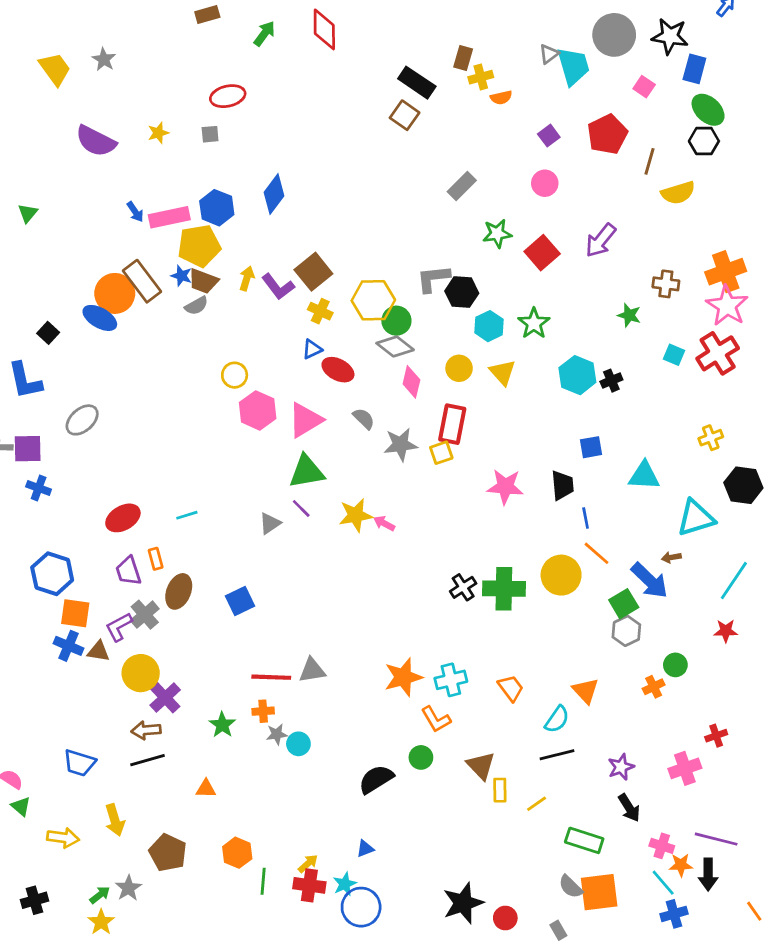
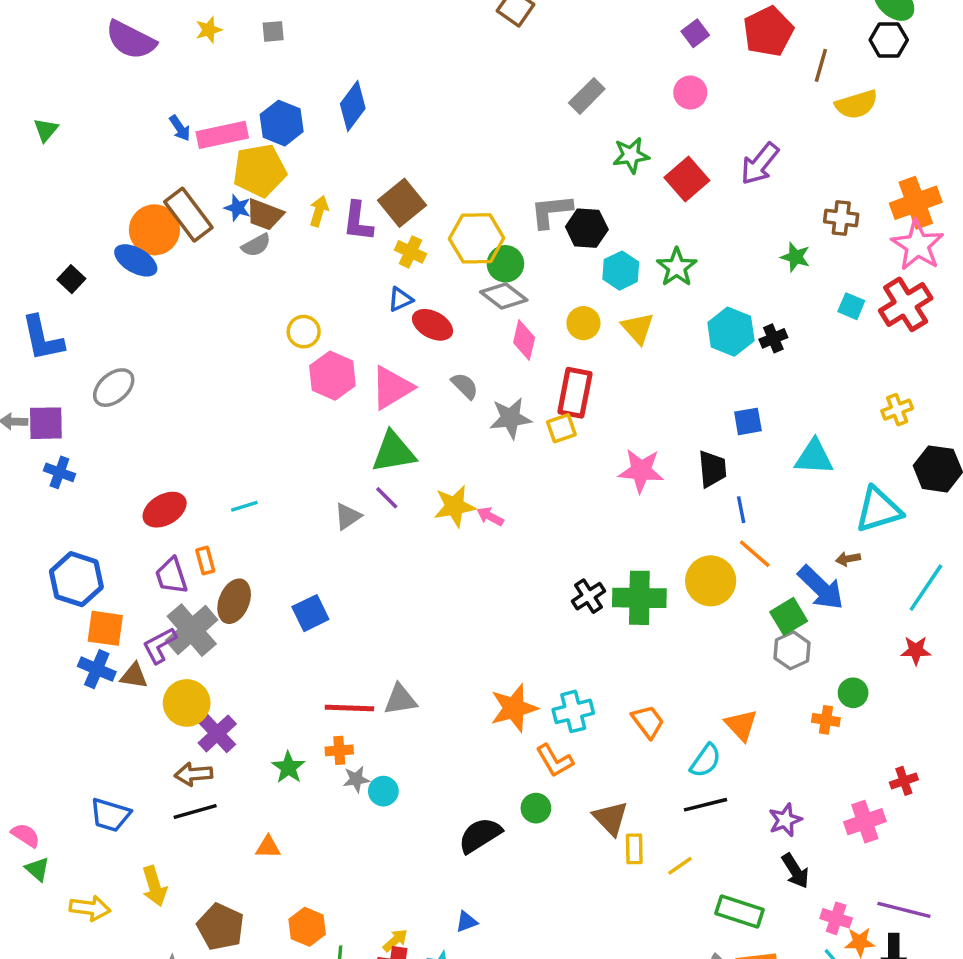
purple L-shape: (278, 287) -> (358, 221), turned 44
gray cross: (145, 615) -> (192, 630), size x1.4
orange cross: (654, 687) -> (826, 720), turned 35

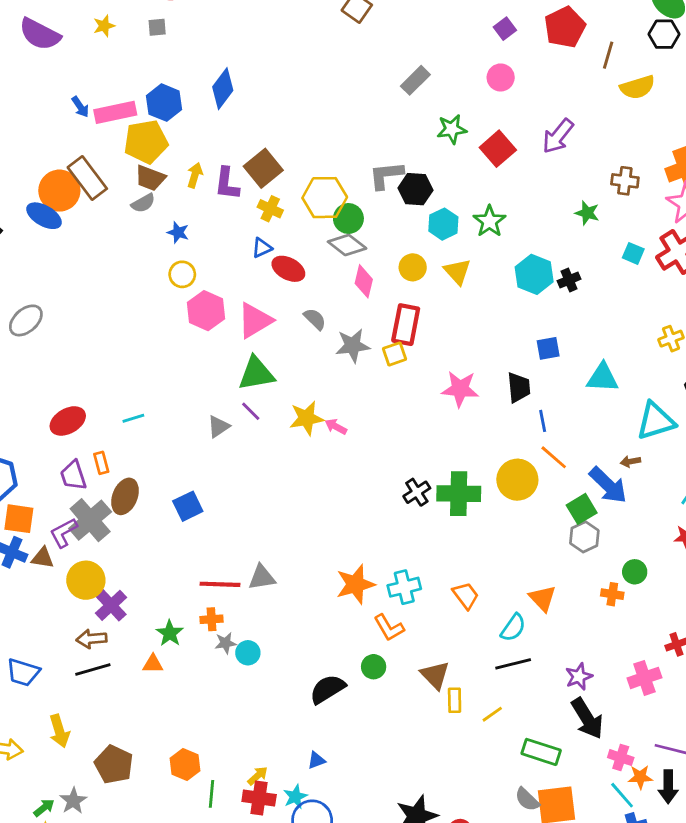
blue star: (238, 208) -> (178, 232), moved
orange triangle: (268, 847) -> (153, 664), moved
black arrow: (795, 871) -> (587, 718), size x1.4

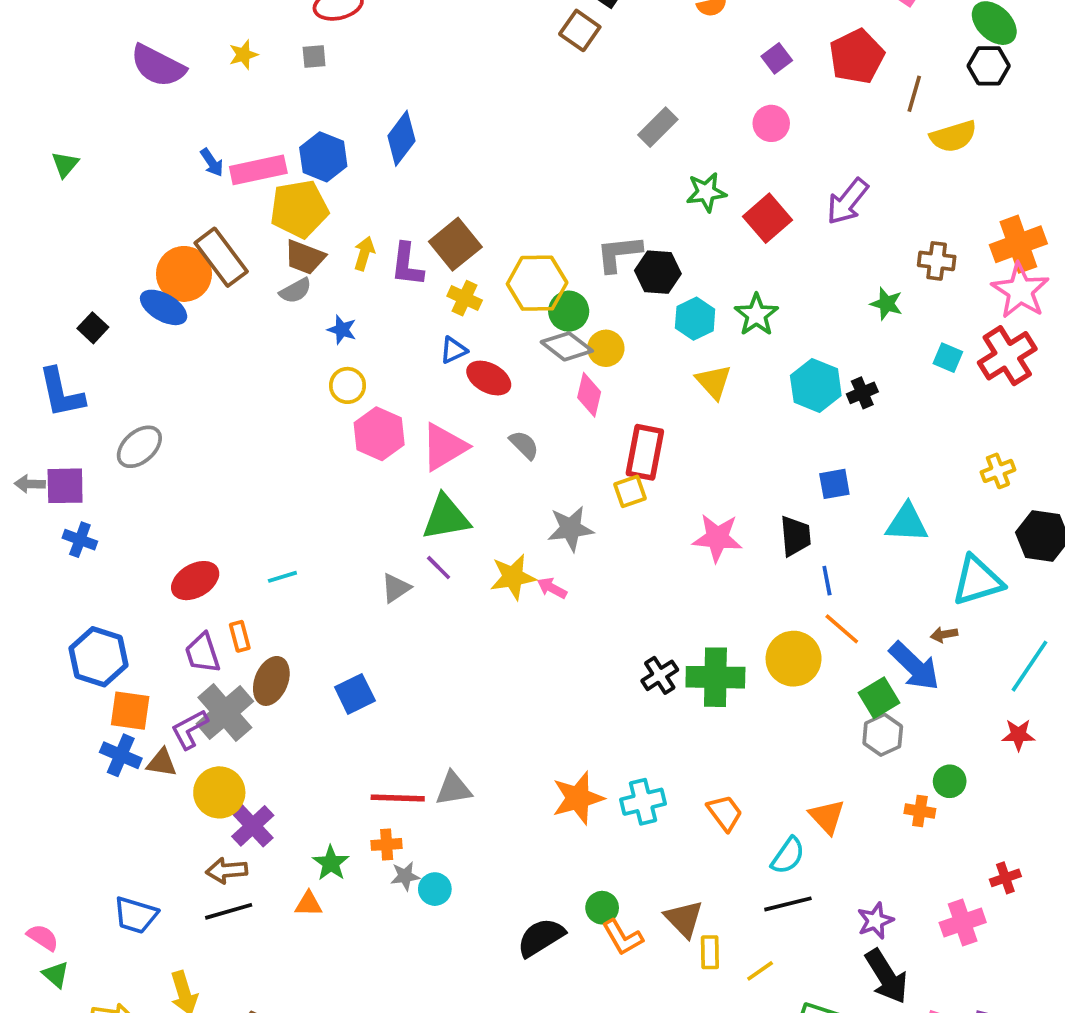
yellow circle: (413, 267) -> (606, 348), moved
gray star: (353, 346) -> (571, 529), moved
orange L-shape: (389, 628) -> (623, 937), moved

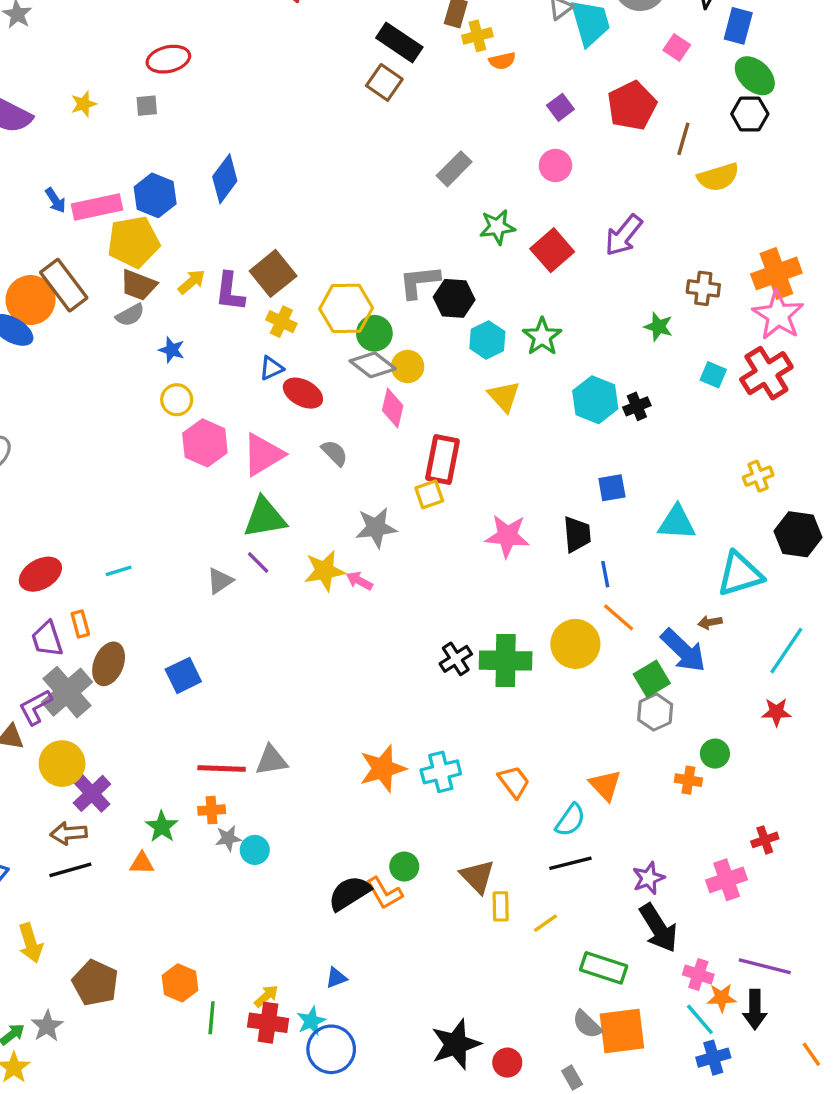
yellow arrow: (364, 253) -> (192, 282), turned 32
orange L-shape: (623, 937) -> (384, 893), moved

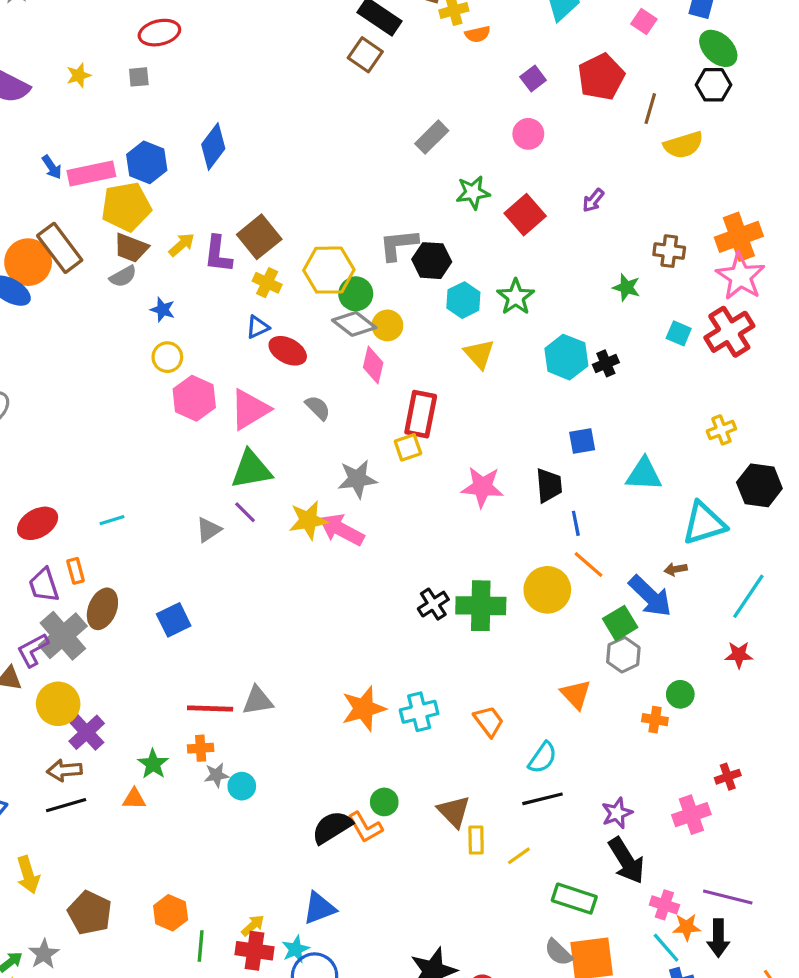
purple arrow: (624, 235) -> (593, 200), size x0.6
pink arrow: (359, 581) -> (341, 530), size x1.8
orange triangle: (605, 785) -> (576, 694), moved
blue triangle: (336, 978) -> (319, 908), size x1.6

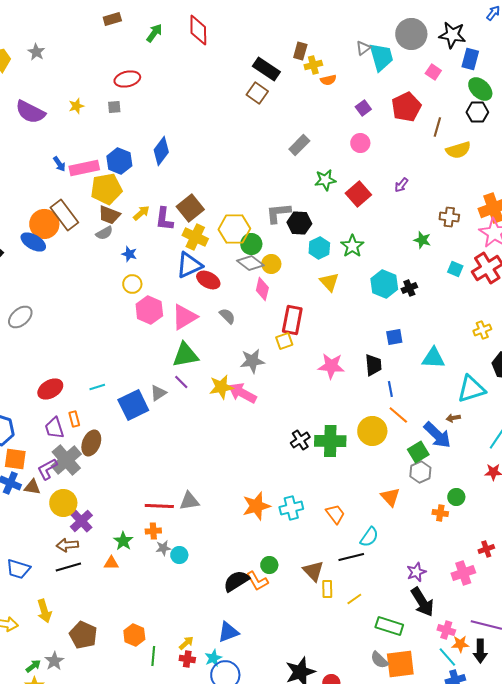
yellow cross: (267, 283) -> (195, 237), size x1.4
blue triangle: (258, 327) -> (189, 265), size x1.8
blue square: (174, 620) -> (133, 405), moved, size x1.4
black line: (543, 799) -> (351, 557), moved
red cross: (254, 951) -> (187, 659), size x0.7

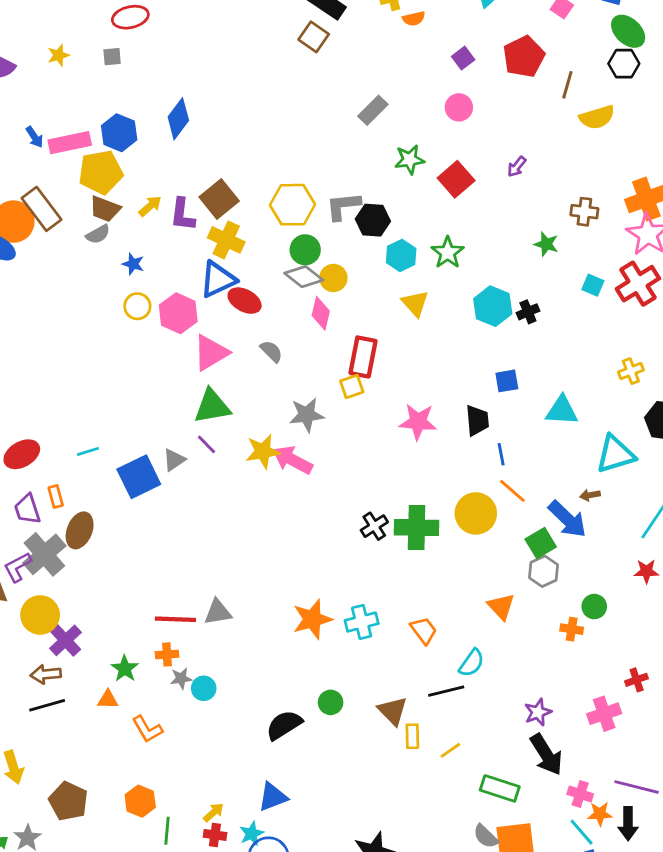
yellow hexagon: (234, 229) -> (292, 205), moved
pink hexagon: (149, 310) -> (178, 313), moved
orange L-shape: (257, 581) -> (147, 729), moved

